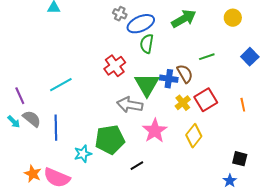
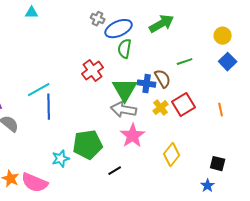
yellow circle: (233, 18) -> (223, 36), moved
gray arrow: (130, 105) -> (124, 110), moved
blue line: (56, 128) -> (49, 107), moved
yellow diamond: (194, 136) -> (172, 155), moved

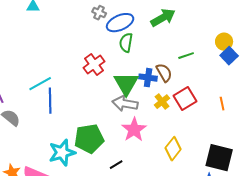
yellow circle: (223, 36) -> (224, 42), moved
cyan star: (61, 159) -> (62, 153), size x1.5
black square: (218, 164) -> (219, 158), size x1.8

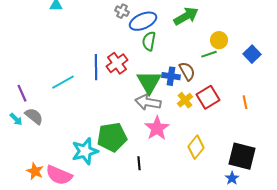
yellow circle: (224, 42) -> (219, 40), moved
blue line: (50, 101) -> (96, 67), moved
black line: (116, 165) -> (139, 163), turned -64

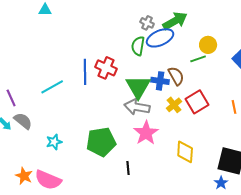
gray cross: (122, 11) -> (147, 23), moved
blue ellipse: (143, 21) -> (160, 38), moved
red cross: (117, 63) -> (106, 68), turned -30
yellow diamond: (196, 147) -> (185, 152), turned -35
cyan star: (85, 151) -> (54, 142), moved, size x0.6

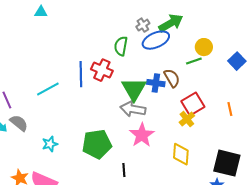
gray cross: (147, 23) -> (143, 25), turned 32
green semicircle: (138, 46) -> (121, 46), moved
yellow cross: (174, 105) -> (187, 119), moved

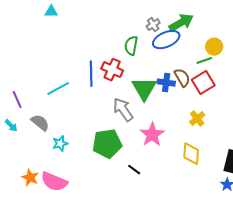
red square: (193, 104) -> (203, 83), moved
gray arrow: (133, 109) -> (123, 110), moved, turned 45
gray semicircle: (19, 123) -> (40, 123), moved
black line: (124, 170) -> (134, 170), turned -48

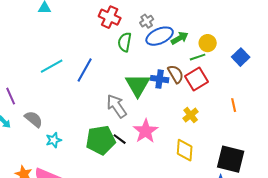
green arrow: (181, 23) -> (180, 38), moved, size x0.7
red cross: (112, 70) -> (110, 17), moved
blue line: (91, 74) -> (85, 70), turned 30
cyan line: (58, 89) -> (52, 66), moved
black line: (134, 170) -> (120, 139), moved

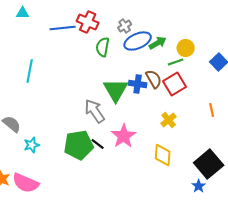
cyan line: (52, 66) -> (30, 71), turned -50
blue line: (85, 70) -> (63, 28), moved, turned 55
black square: (231, 159) -> (209, 164), turned 36

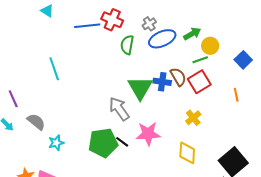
cyan triangle: (23, 13) -> (47, 11), turned 32
green arrow: (158, 43) -> (192, 34), moved
cyan line: (30, 71) -> (54, 69), turned -30
orange line: (212, 110) -> (236, 95), moved
pink star: (124, 136) -> (148, 134), turned 30

